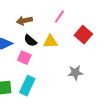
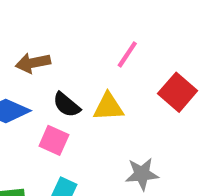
brown arrow: (24, 21) -> (33, 63), moved
gray star: (75, 73) -> (142, 174), moved

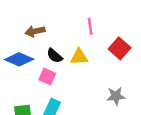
pink line: (127, 54) -> (90, 26), turned -42
gray star: (142, 174) -> (116, 96), moved

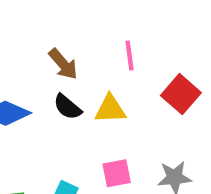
brown arrow: (35, 31) -> (63, 64), moved, turned -120
pink square: (47, 77) -> (117, 173), moved, turned -35

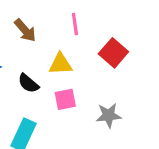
black semicircle: (67, 107) -> (28, 83), moved
pink square: (117, 173) -> (65, 99), moved

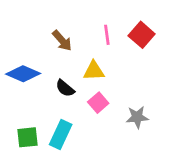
red square: (113, 53) -> (142, 35), moved
pink square: (65, 99) -> (98, 103), turned -30

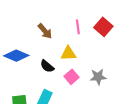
gray star: (137, 117) -> (98, 77), moved

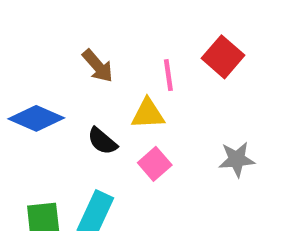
pink line: (78, 27) -> (168, 75), moved
gray star: (98, 77) -> (237, 159), moved

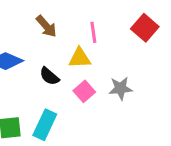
red square: (223, 57) -> (145, 28), moved
gray star: (237, 159) -> (121, 88), moved

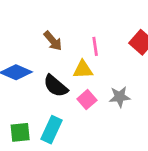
black semicircle: (49, 76) -> (56, 86), size x1.4

